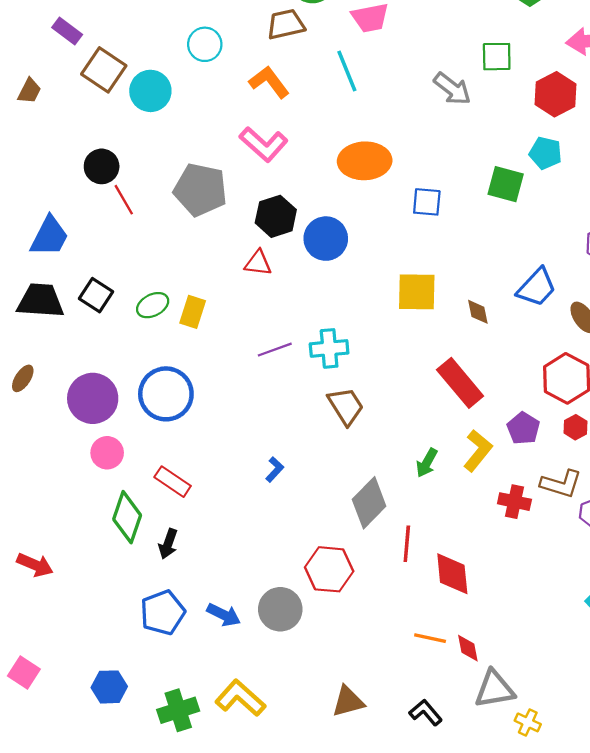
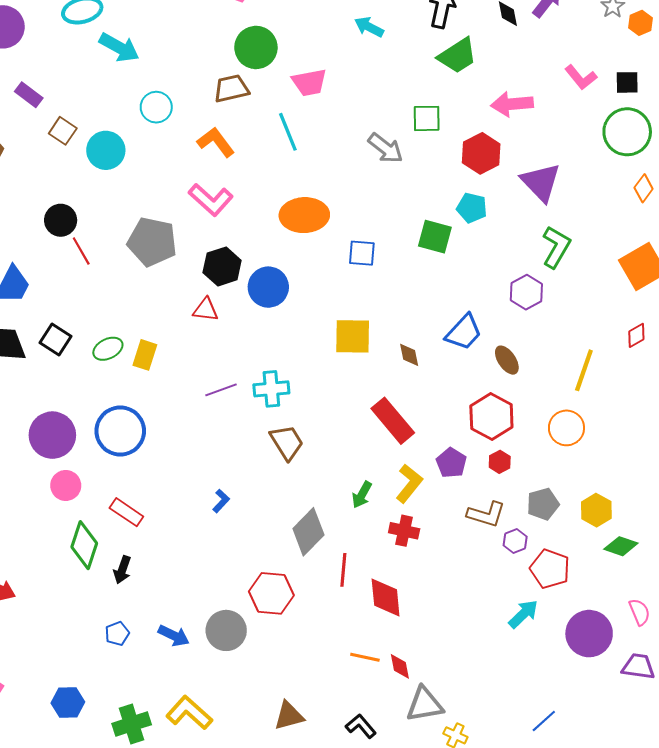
brown square: (104, 70) -> (63, 131), size x0.7
red cross: (514, 502) -> (404, 531), moved
blue pentagon: (163, 613) -> (117, 634), size x0.6

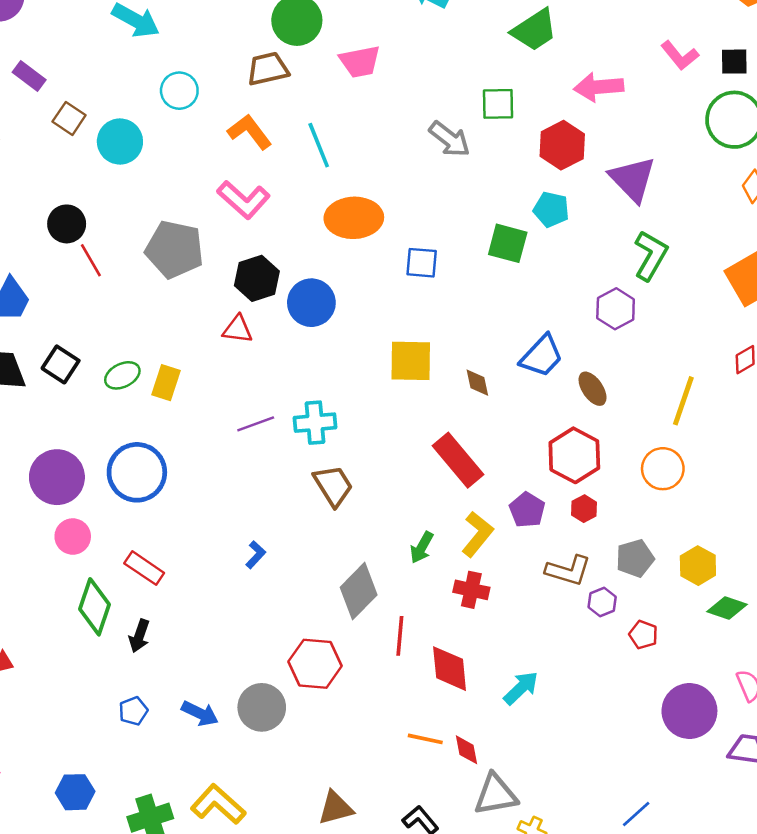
cyan line: (288, 132) -> (319, 145), moved
red pentagon: (550, 569) -> (643, 635), size x0.6
cyan arrow: (523, 614) -> (521, 688), moved

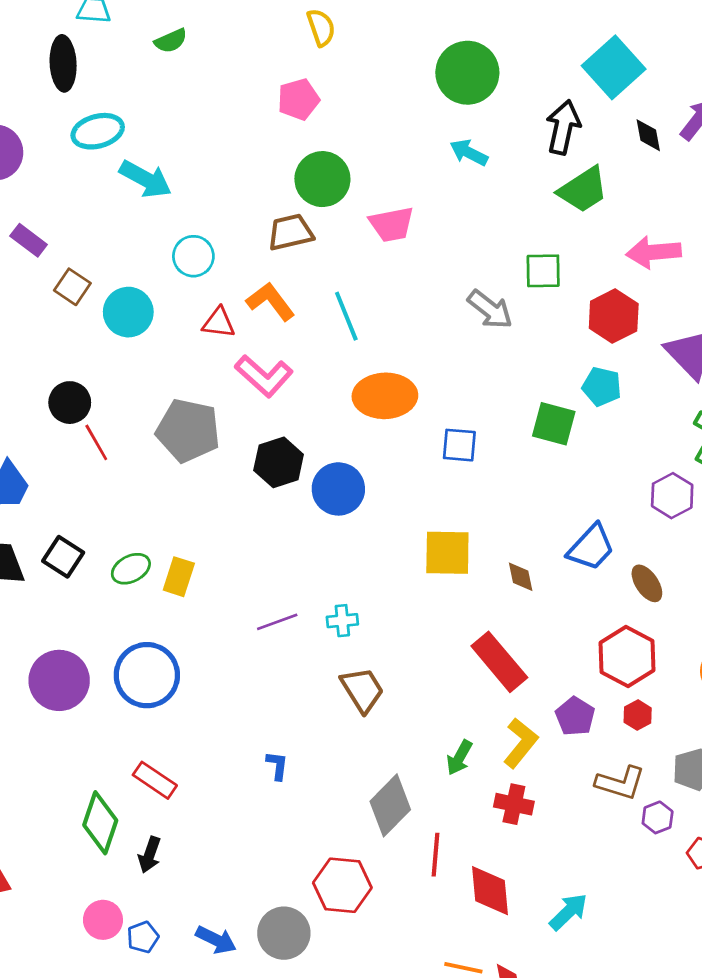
red triangle: (237, 329) -> (219, 323), moved
cyan cross: (315, 423) -> (342, 621), size x0.7
pink circle: (73, 537) -> (103, 920), moved
blue L-shape: (256, 555) -> (277, 766), turned -36

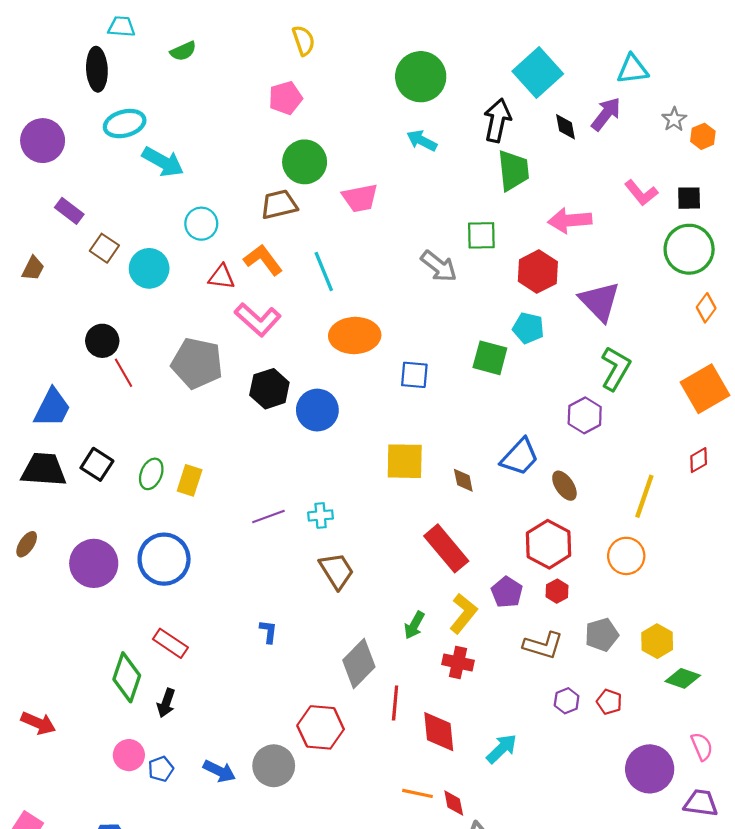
green trapezoid: (583, 190) -> (513, 170), turned -63
green ellipse: (131, 569) -> (151, 474), turned -40
purple hexagon: (658, 817) -> (567, 701), moved

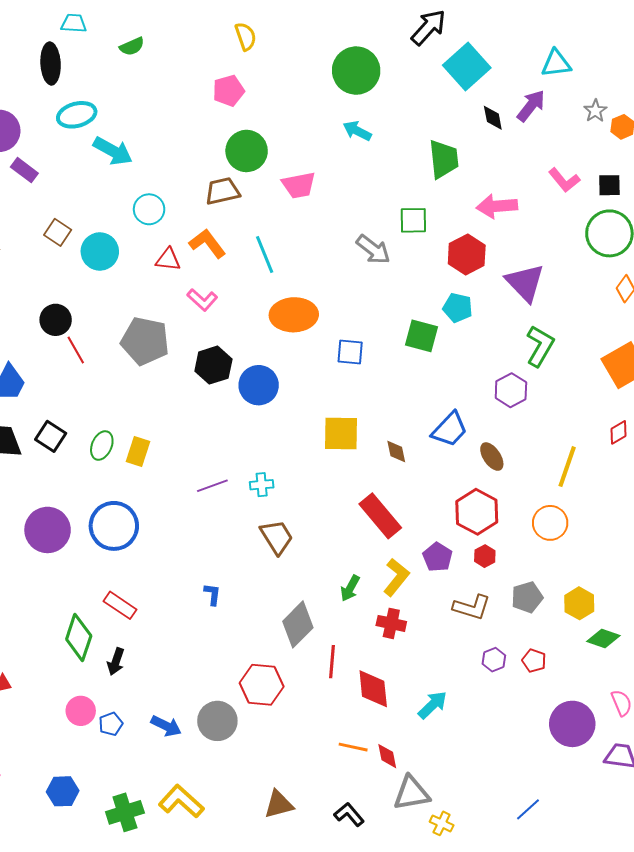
black arrow: (497, 120) -> (428, 27), moved, turned 30
purple rectangle: (69, 211) -> (24, 170), moved
pink L-shape: (258, 320) -> (202, 300), size x0.7

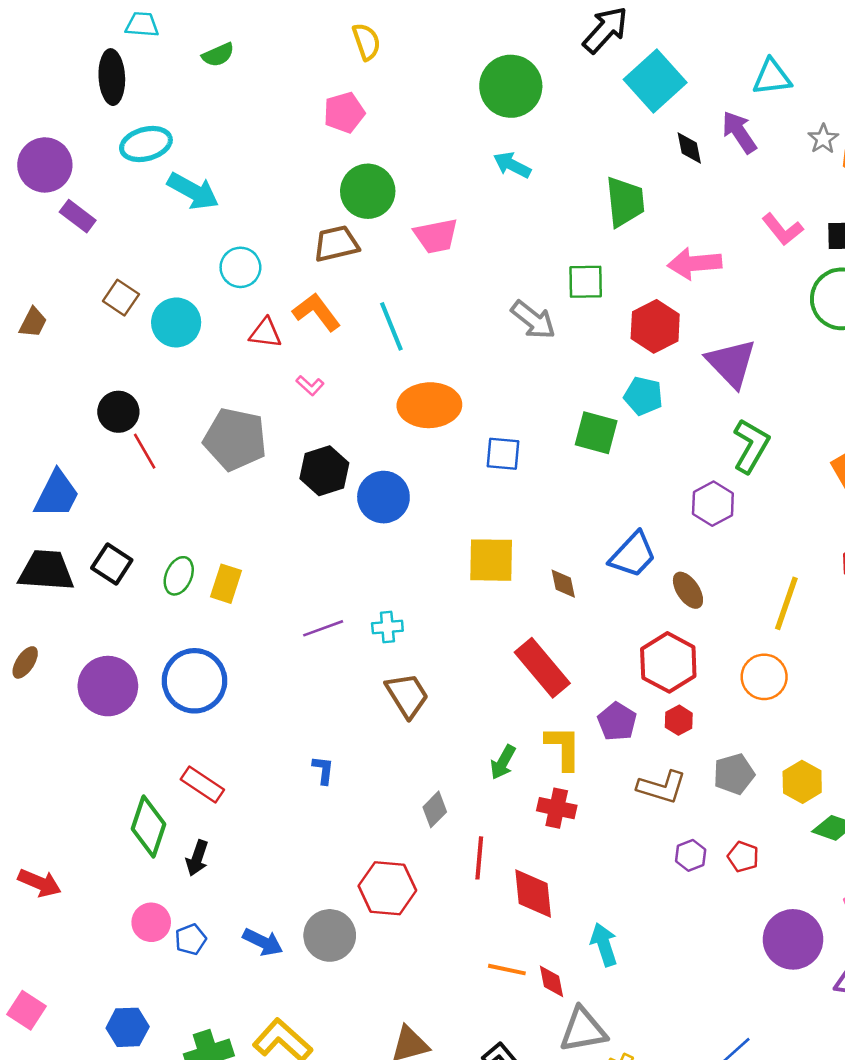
purple arrow: (531, 106) -> (739, 132), turned -72
pink L-shape: (202, 300) -> (310, 385), size x0.7
yellow L-shape: (396, 577) -> (563, 748), turned -39
gray diamond: (298, 624) -> (435, 809), size x0.6
cyan arrow: (433, 705) -> (604, 945), moved, turned -64

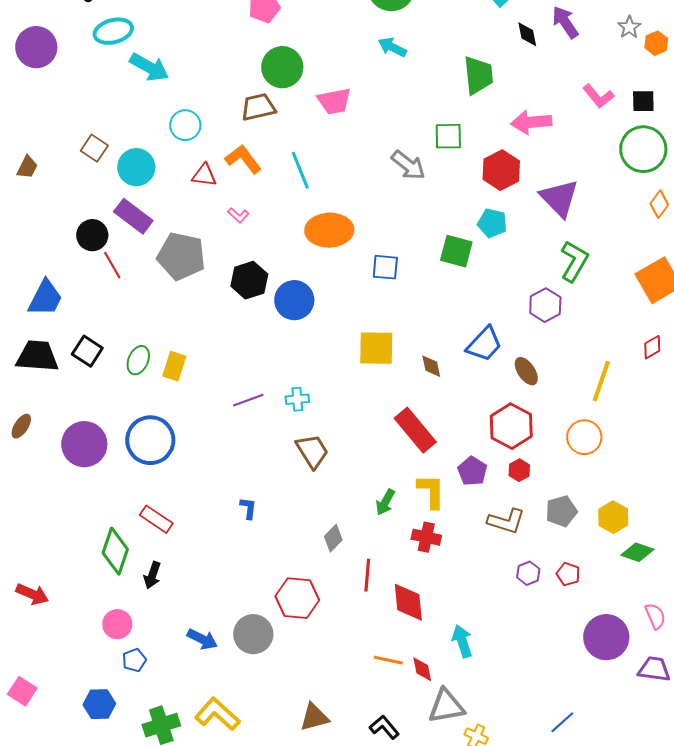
purple rectangle: (78, 216) -> (133, 216), moved, size x1.4
blue pentagon: (191, 939) -> (134, 660), moved

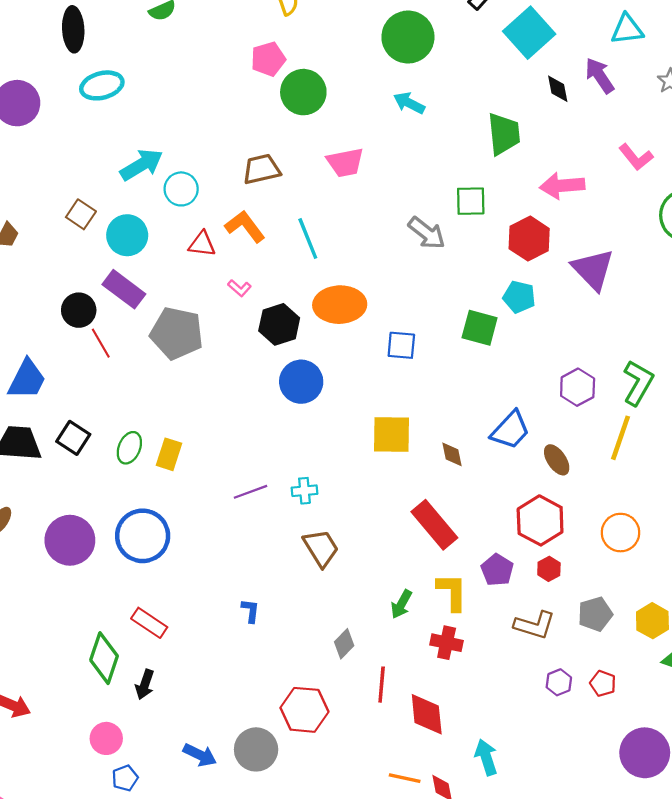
cyan arrow: (149, 67) -> (141, 165), moved, turned -60
green circle: (282, 67) -> (303, 92), moved
green L-shape: (574, 261) -> (638, 383), moved
black hexagon: (249, 280) -> (279, 324), moved
yellow line: (601, 381) -> (621, 438), moved

